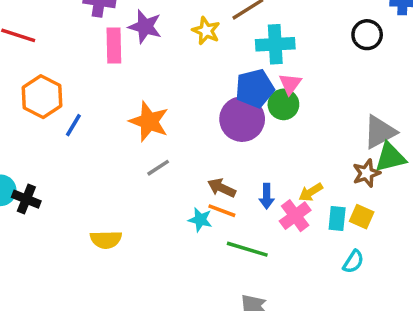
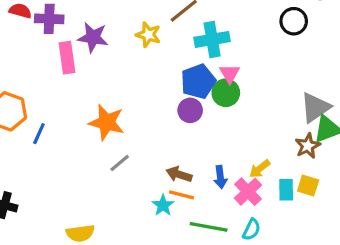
purple circle: (242, 119) -> (190, 110), size x0.6
cyan star: (200, 220) -> (163, 205), turned 30
cyan semicircle: (353, 262) -> (251, 230), moved

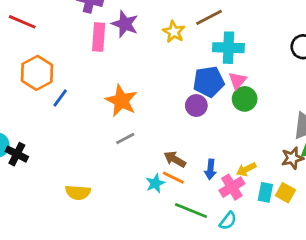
green circle: (226, 93) -> (245, 99), moved

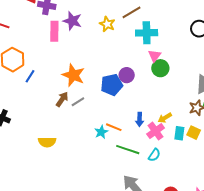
blue pentagon: (209, 82) -> (112, 85), moved
brown arrow: (175, 159) -> (62, 99), moved, turned 98

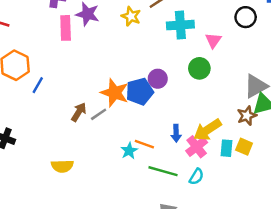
pink triangle: (155, 56) -> (213, 40), moved
orange star: (73, 75) -> (115, 93), moved
yellow arrow: (165, 118) -> (207, 130), size x1.6

